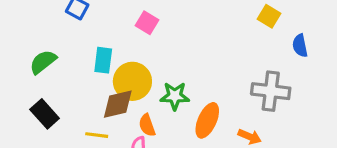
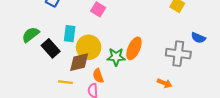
blue semicircle: (300, 46) -> (198, 38), moved, turned -56
black rectangle: (45, 114) -> (51, 48), moved
orange ellipse: (207, 120) -> (134, 48), moved

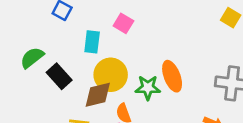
cyan rectangle: (70, 34) -> (92, 42), moved
orange ellipse: (134, 48) -> (172, 76), turned -45

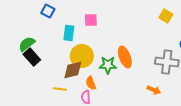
pink square: (123, 23) -> (91, 20), turned -32
black rectangle: (59, 76) -> (32, 57), moved

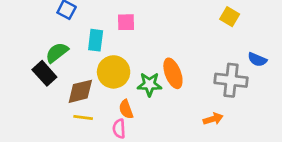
green semicircle: (27, 44) -> (57, 53), moved
brown diamond: (73, 70) -> (80, 91), moved
orange arrow: (154, 90) -> (213, 119), turned -40

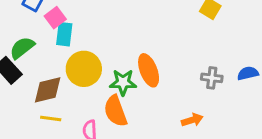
pink square: (126, 22) -> (55, 18), moved, turned -36
blue semicircle: (257, 60) -> (248, 73), moved, turned 144
gray cross: (231, 80) -> (212, 78), size x0.6
orange semicircle: (126, 109) -> (115, 111), moved, size x1.5

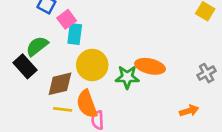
orange ellipse: (149, 70) -> (150, 66), turned -56
gray cross: (212, 78) -> (207, 73), turned -36
orange semicircle: (115, 111) -> (87, 104), moved

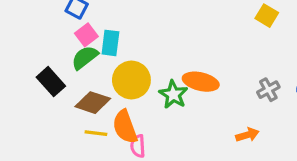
pink square: (67, 19) -> (86, 35), moved
green semicircle: (37, 46) -> (85, 57), moved
green star: (127, 77) -> (173, 95), turned 30
brown diamond: (60, 84) -> (93, 103), turned 32

